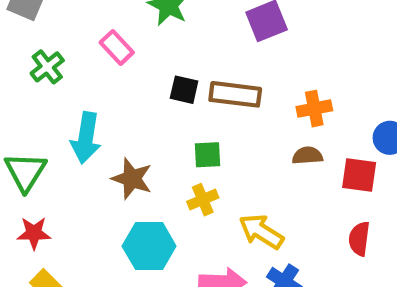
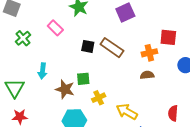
brown rectangle: (235, 94) -> (112, 48), turned 30
cyan arrow: (86, 138) -> (42, 71), size x0.7
green square: (208, 155) -> (83, 79), moved
red square: (359, 175) -> (168, 37), moved

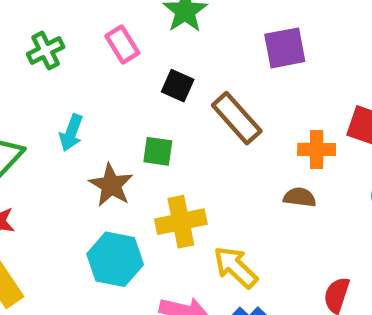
black square: (88, 46) -> (178, 86), moved
green square: (83, 79) -> (158, 151), moved
yellow cross: (99, 98) -> (181, 222), size x1.5

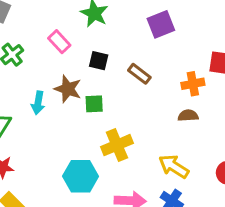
brown rectangle: (237, 118) -> (139, 74), size x0.7
brown star: (111, 185) -> (68, 89), moved
yellow arrow: (236, 267) -> (174, 166), moved

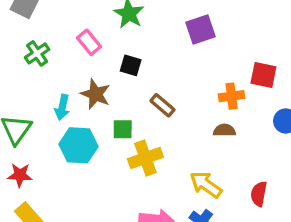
brown rectangle: (139, 74) -> (162, 105), moved
green square: (94, 104) -> (123, 129), moved
cyan hexagon: (81, 176) -> (78, 145), moved

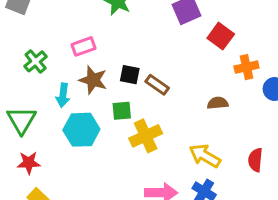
pink rectangle: (89, 42) -> (83, 46), moved, turned -65
green cross: (37, 53) -> (36, 61), moved
black square: (131, 65) -> (130, 75), moved
red square: (263, 75) -> (221, 36), moved, turned 30
orange cross: (232, 96) -> (246, 67), moved

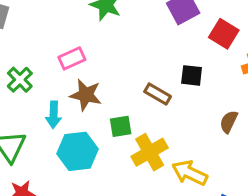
black square: (130, 75) -> (192, 75), moved
brown semicircle: (218, 103) -> (229, 122), moved, turned -54
yellow arrow: (205, 156) -> (190, 173), moved

